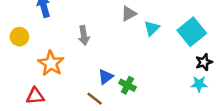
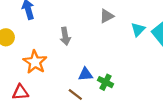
cyan triangle: (152, 28) -> (138, 29), moved
blue triangle: (106, 77) -> (85, 74), turned 32

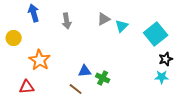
cyan triangle: (138, 29) -> (122, 26), moved
gray arrow: (65, 36) -> (67, 21), moved

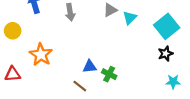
black star: (166, 59) -> (166, 54), moved
cyan star: (162, 77) -> (173, 82), moved
red triangle: (27, 87) -> (13, 74), moved

